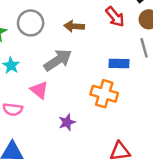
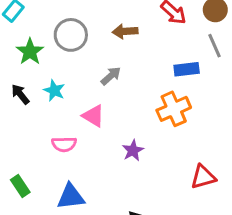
gray arrow: (58, 60) -> (111, 76), size x0.6
orange cross: (104, 94) -> (174, 109), turned -32

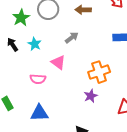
orange cross: (174, 109) -> (99, 72), moved
purple star: (133, 151) -> (91, 96), moved

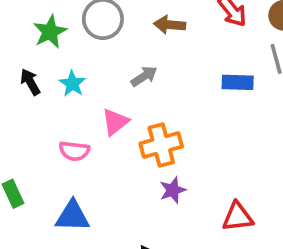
pink triangle: (58, 62) -> (115, 122), turned 42
orange cross: (99, 72) -> (161, 145), moved

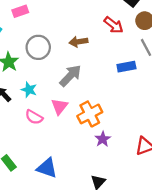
gray arrow: (144, 76) -> (70, 76), size x1.5
pink semicircle: (74, 151) -> (34, 117), moved, turned 36
blue triangle: (73, 216) -> (47, 168), turned 30

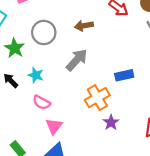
blue rectangle: (126, 67) -> (124, 75), moved
pink triangle: (59, 106) -> (54, 126), moved

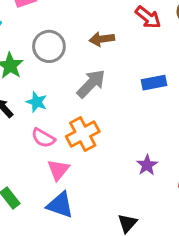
blue rectangle: (124, 75) -> (154, 83), moved
orange cross: (97, 98) -> (83, 134), moved
purple star: (111, 122) -> (147, 165), moved

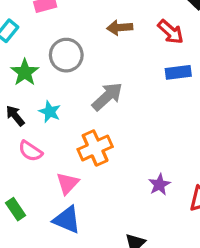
brown arrow: (102, 39) -> (120, 28), moved
blue rectangle: (154, 83) -> (178, 72), moved
pink semicircle: (43, 138) -> (30, 151), moved

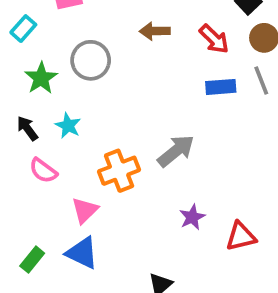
gray arrow: (107, 96) -> (176, 151), moved
green rectangle: (16, 209) -> (32, 260), moved, turned 70

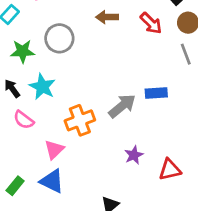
green star: (41, 78) -> (23, 51), turned 30
blue rectangle: (221, 87) -> (156, 93), moved
cyan star: (68, 126) -> (42, 87), size x1.4

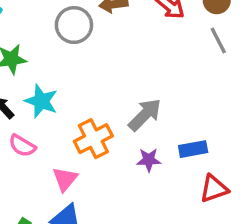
gray circle: (59, 38) -> (74, 25), moved
blue rectangle: (156, 93) -> (193, 149), moved
purple star: (134, 155) -> (149, 160), moved, turned 30

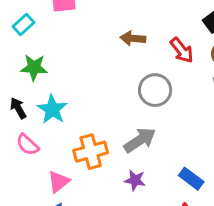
gray circle: (74, 25) -> (155, 90), moved
blue rectangle: (193, 149) -> (191, 179), moved, turned 35

